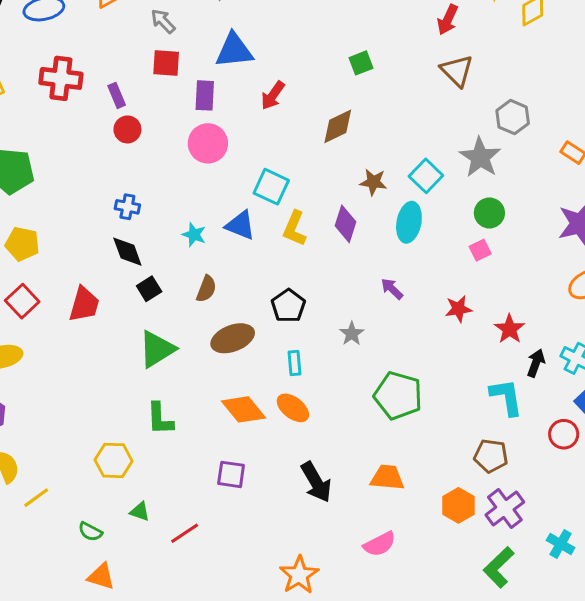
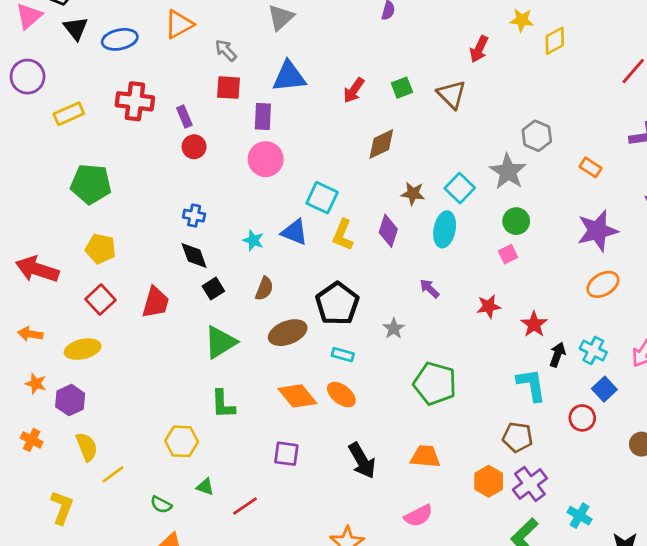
brown triangle: (457, 71) -> (451, 94), moved
red arrow: (273, 95) -> (354, 90), moved
black pentagon: (288, 306) -> (337, 304), size x1.4
cyan rectangle: (294, 363) -> (343, 355), turned -70

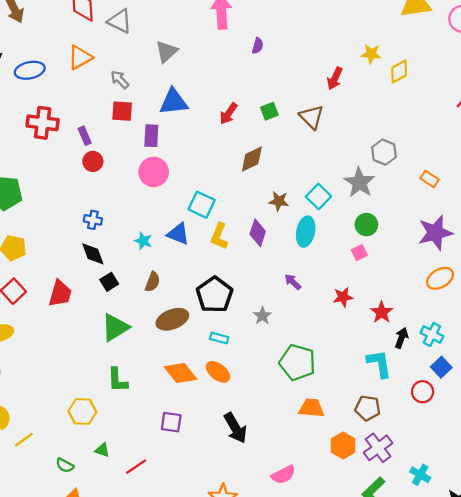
orange trapezoid: (425, 456) -> (311, 408), moved

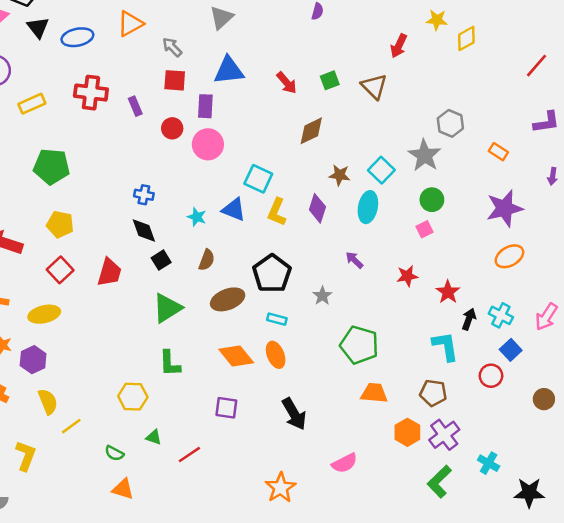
red arrow: (228, 114) -> (287, 83), turned -75
red circle: (93, 161) -> (172, 128), moved
orange ellipse: (218, 372) -> (276, 355), turned 30

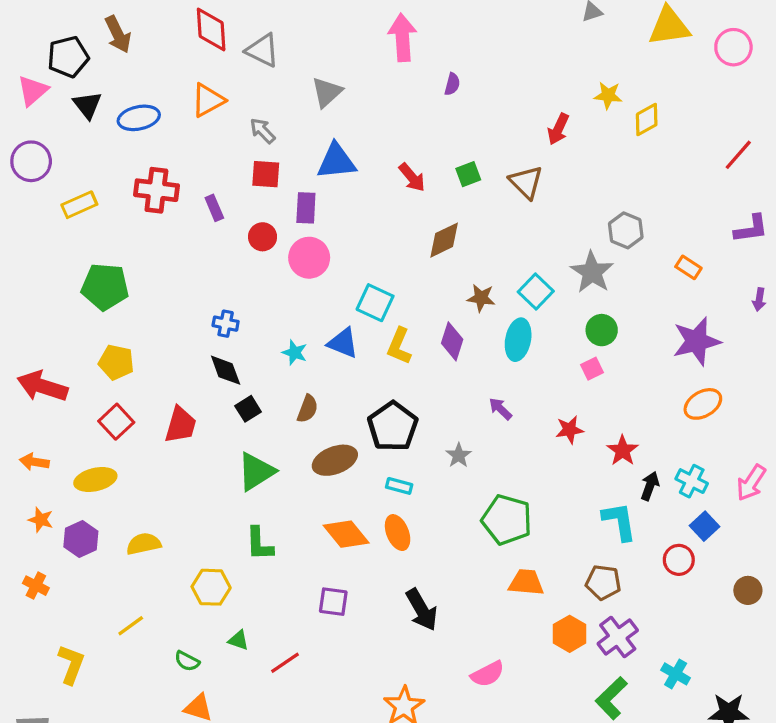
yellow semicircle: (48, 402) -> (144, 544), moved, turned -80

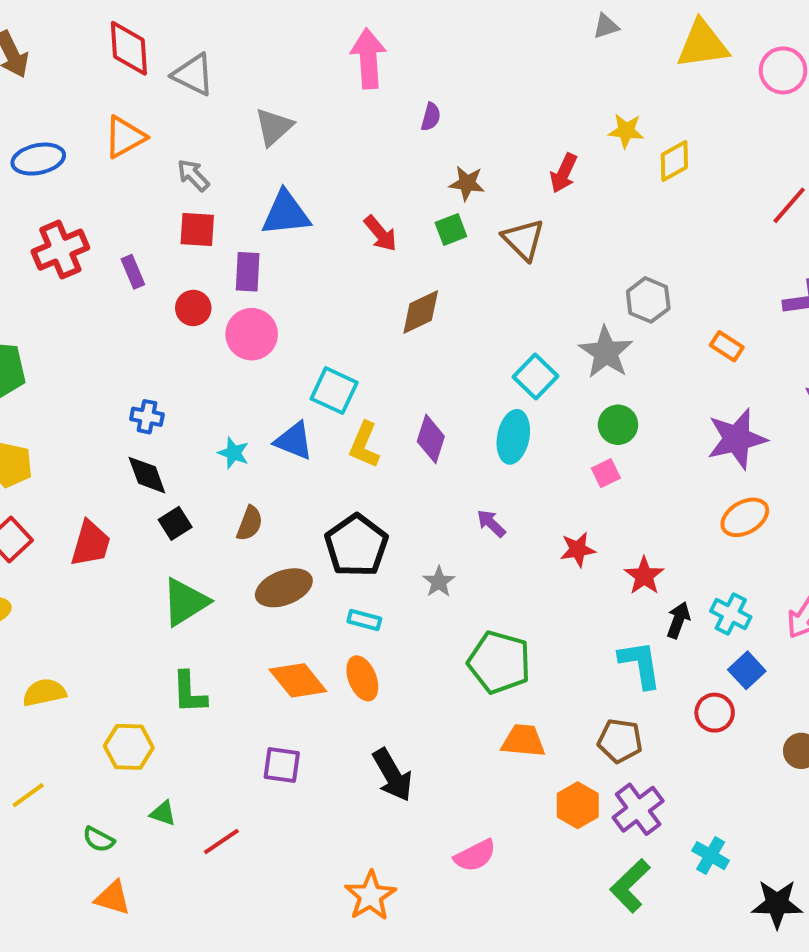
red cross: (156, 190) -> (60, 250), turned -30
brown star: (481, 298) -> (467, 183), moved

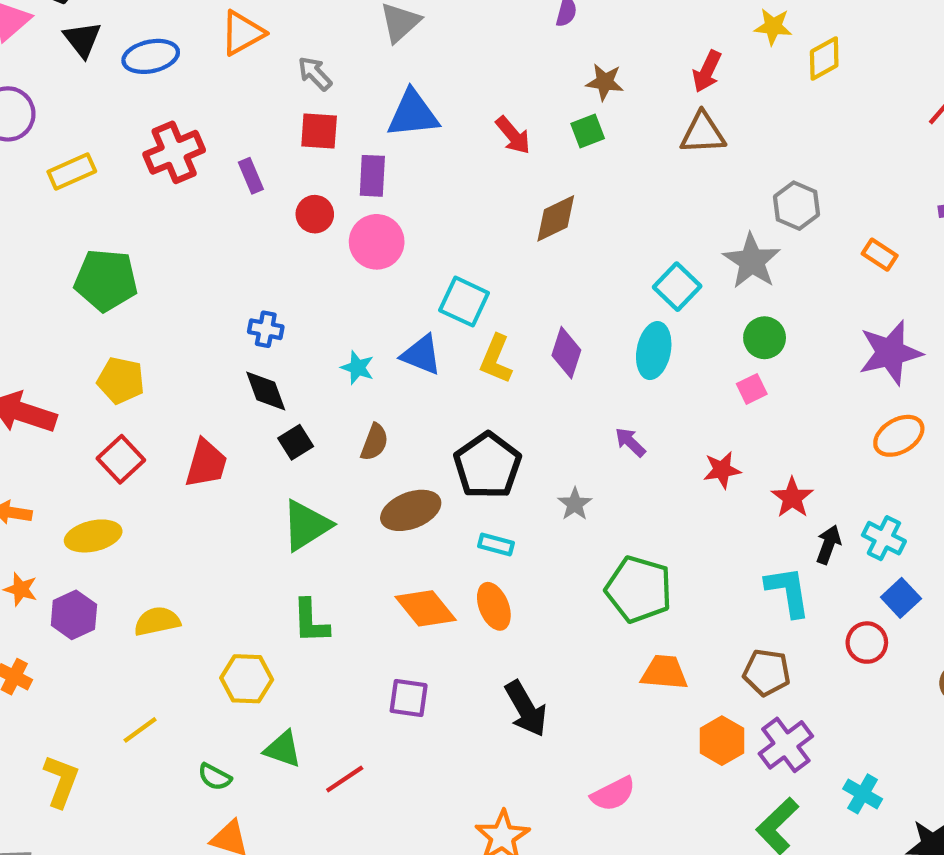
brown triangle: (523, 240) -> (703, 133), moved, turned -48
green triangle: (163, 813) -> (283, 749), size x1.4

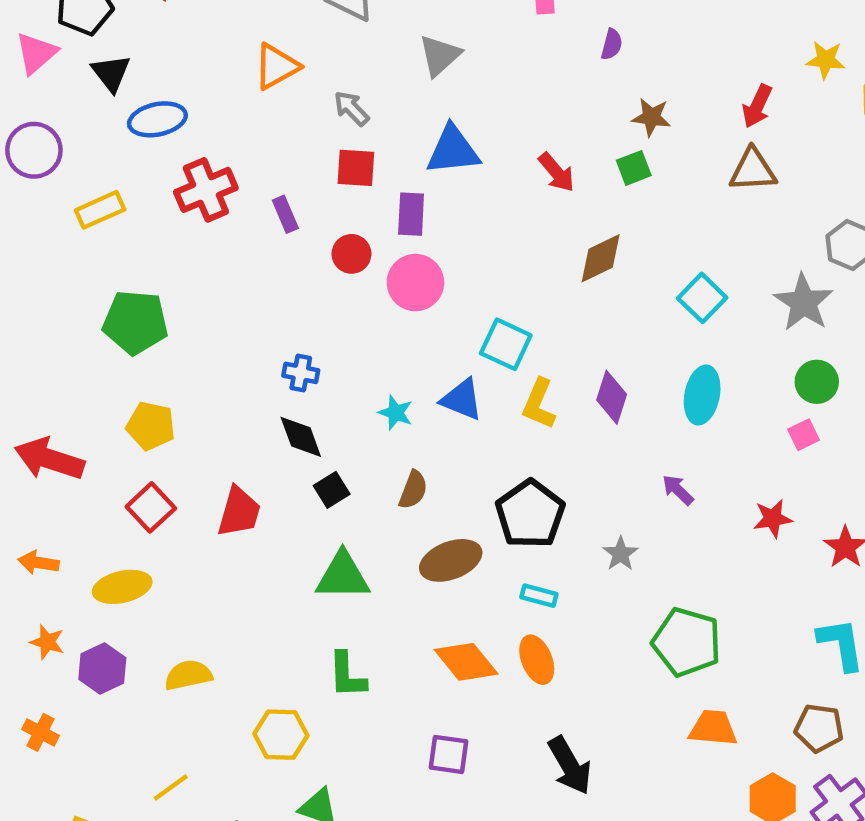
blue ellipse: (151, 56) -> (157, 119), moved
cyan square: (677, 287) -> (702, 298), moved
green triangle: (306, 525) -> (343, 576), turned 32

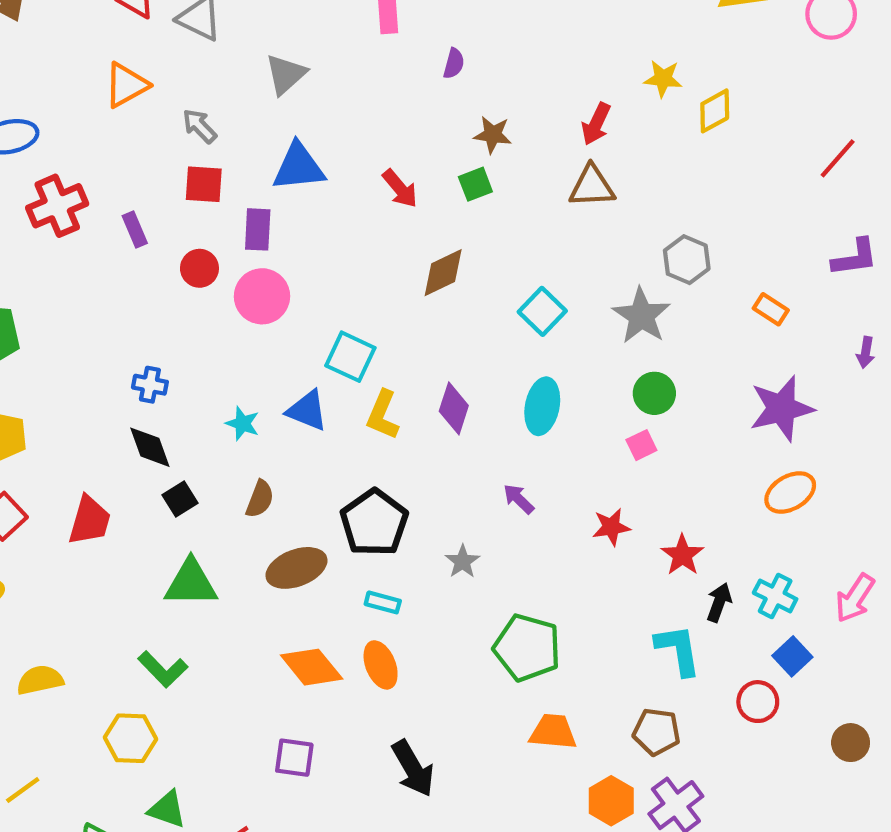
green L-shape: (347, 675) -> (163, 669), moved, turned -42

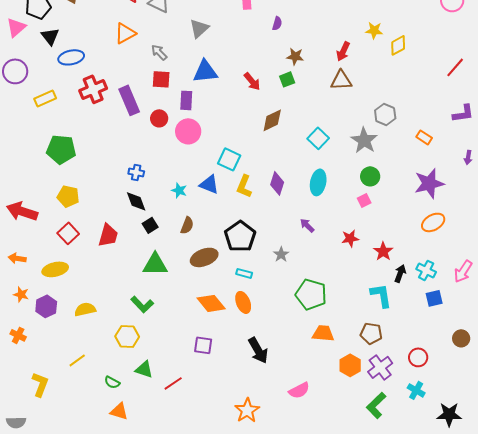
purple rectangle: (135, 229) -> (129, 100), size x1.8
blue square: (792, 656) -> (434, 298), turned 30
red circle: (758, 702) -> (418, 357), moved

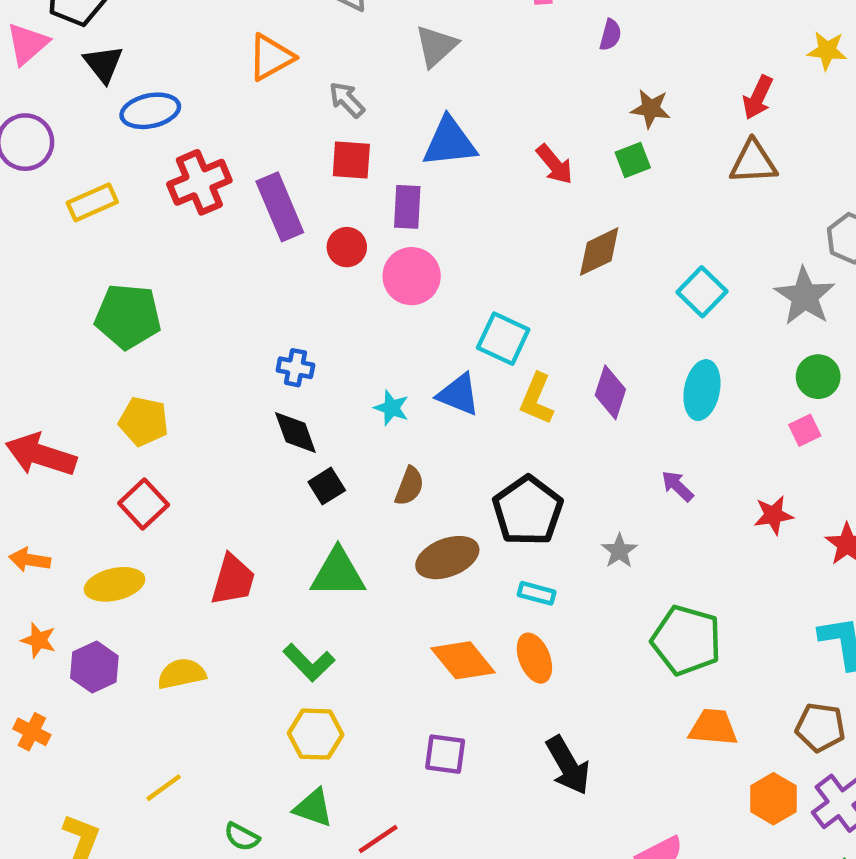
red trapezoid: (108, 235) -> (233, 580), moved
yellow hexagon: (127, 336) -> (316, 734), moved

